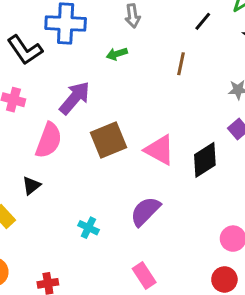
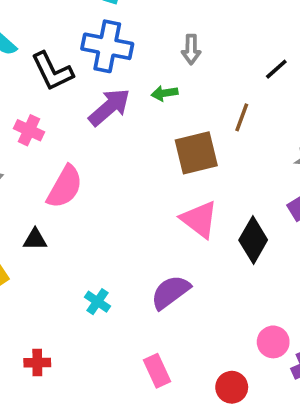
purple arrow: (75, 98) -> (109, 107), moved
brown square: (108, 140) -> (196, 153), moved
black diamond: (205, 160) -> (253, 240), turned -36
black triangle: (31, 186) -> (35, 239), turned 30
red circle: (224, 279) -> (232, 387), moved

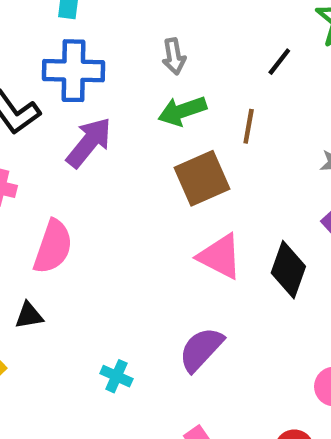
green arrow: (165, 93) -> (182, 111), moved, size x1.5

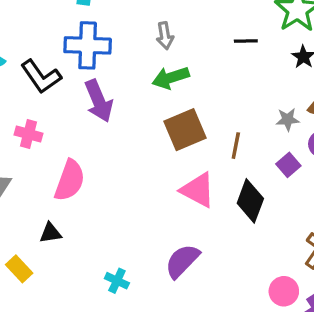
black line: (279, 62) -> (246, 41), turned 50
brown line: (249, 126) -> (236, 146), moved
purple arrow: (89, 142) -> (99, 101), turned 117

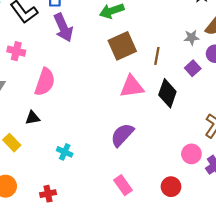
pink triangle: (198, 190) -> (132, 87), turned -35
cyan cross: (117, 281) -> (65, 152), moved

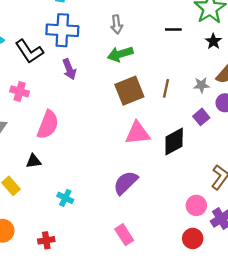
purple arrow: (63, 28) -> (69, 69), size x0.7
brown line: (157, 56) -> (166, 88), moved
black diamond: (167, 93) -> (174, 142), turned 40
red circle: (171, 187) -> (193, 238), moved

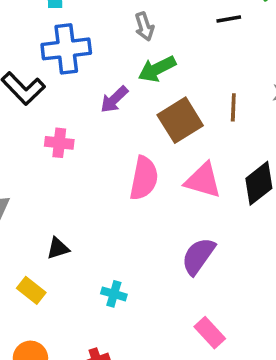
purple arrow: (69, 69) -> (114, 99), moved, turned 78
pink cross: (20, 91) -> (59, 143), moved
pink semicircle: (48, 125) -> (144, 178), moved
pink triangle: (138, 133) -> (203, 180), turned 32

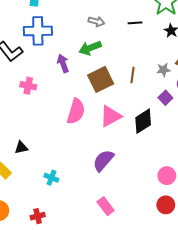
gray arrow: (144, 26) -> (96, 22), moved, turned -63
purple arrow: (114, 99) -> (63, 63), turned 108
pink triangle: (203, 180) -> (111, 116), turned -50

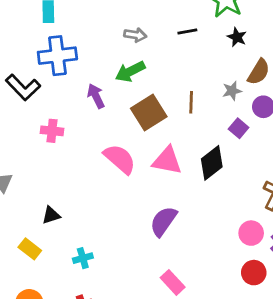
pink semicircle: (76, 111) -> (120, 159), turned -60
pink triangle: (111, 116) -> (167, 161), turned 45
cyan cross: (51, 178) -> (83, 258), moved, turned -32

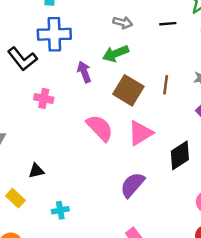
brown square: (149, 112) -> (128, 90), turned -32
pink triangle: (167, 161) -> (140, 133), turned -48
black diamond: (212, 163) -> (180, 155), moved

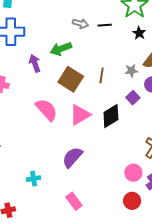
gray arrow: (123, 23) -> (80, 24), moved
black diamond: (180, 155) -> (111, 116), moved
cyan cross: (60, 210) -> (34, 179), moved

